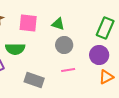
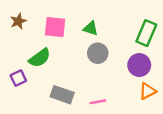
green semicircle: (15, 49) -> (40, 58), turned -36
pink line: (68, 70) -> (98, 102), moved

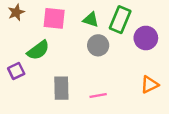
green rectangle: (146, 33) -> (120, 20), moved
purple circle: (139, 65) -> (146, 38), moved
gray rectangle: (62, 95) -> (61, 88), turned 70

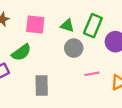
pink line: (98, 96) -> (92, 74), moved

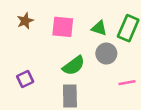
green semicircle: (21, 52) -> (74, 66), moved

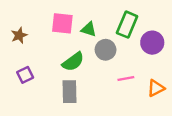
brown star: (25, 21) -> (19, 35), moved
green triangle: (99, 28) -> (89, 29), moved

